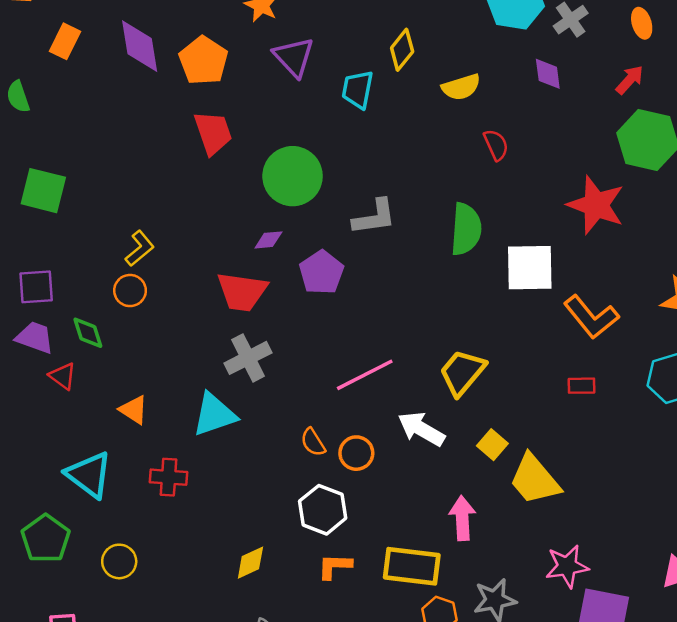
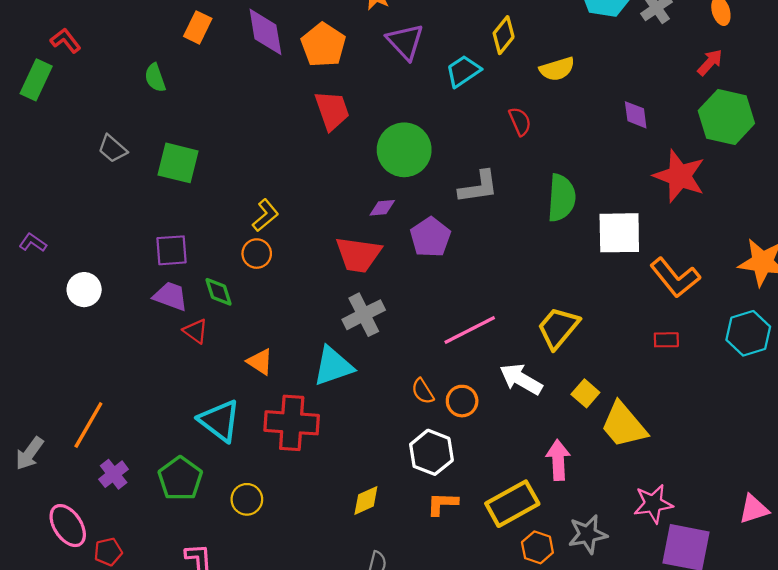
purple diamond: (548, 74) -> (636, 115), moved
cyan trapezoid: (358, 89) -> (463, 71), turned 45
red semicircle: (496, 145) -> (520, 121), moved
red cross: (169, 477) -> (292, 423), size x1.6
yellow rectangle: (412, 566) -> (512, 504), turned -36

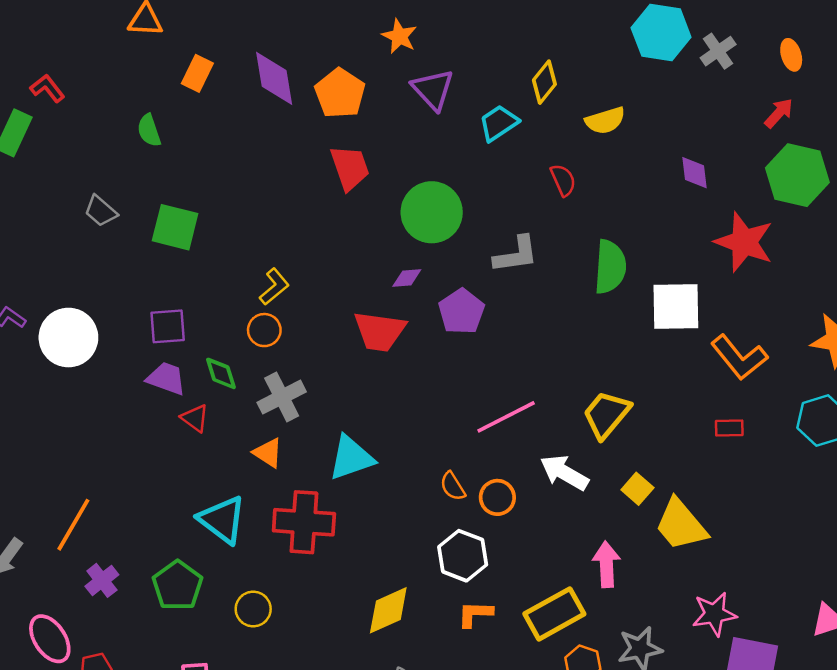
white circle: (84, 290) -> (68, 338), moved, size x1.5
gray cross: (364, 315) -> (282, 397), moved
yellow diamond: (366, 500) -> (388, 610), size x1.4

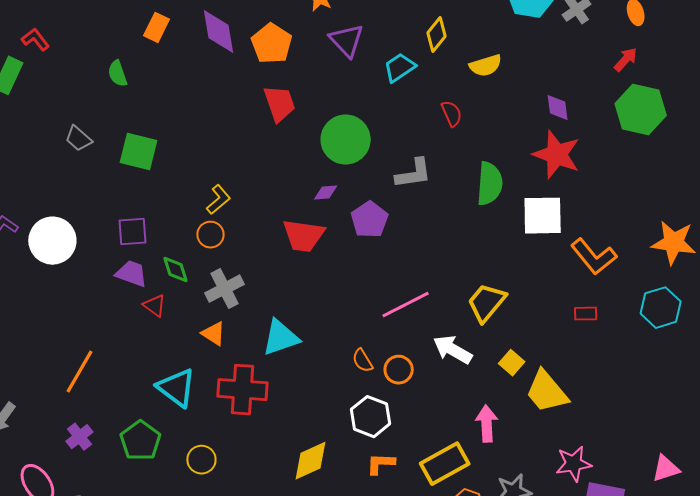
red star: (744, 242) -> (557, 155), moved
orange line: (73, 525) -> (79, 372), moved

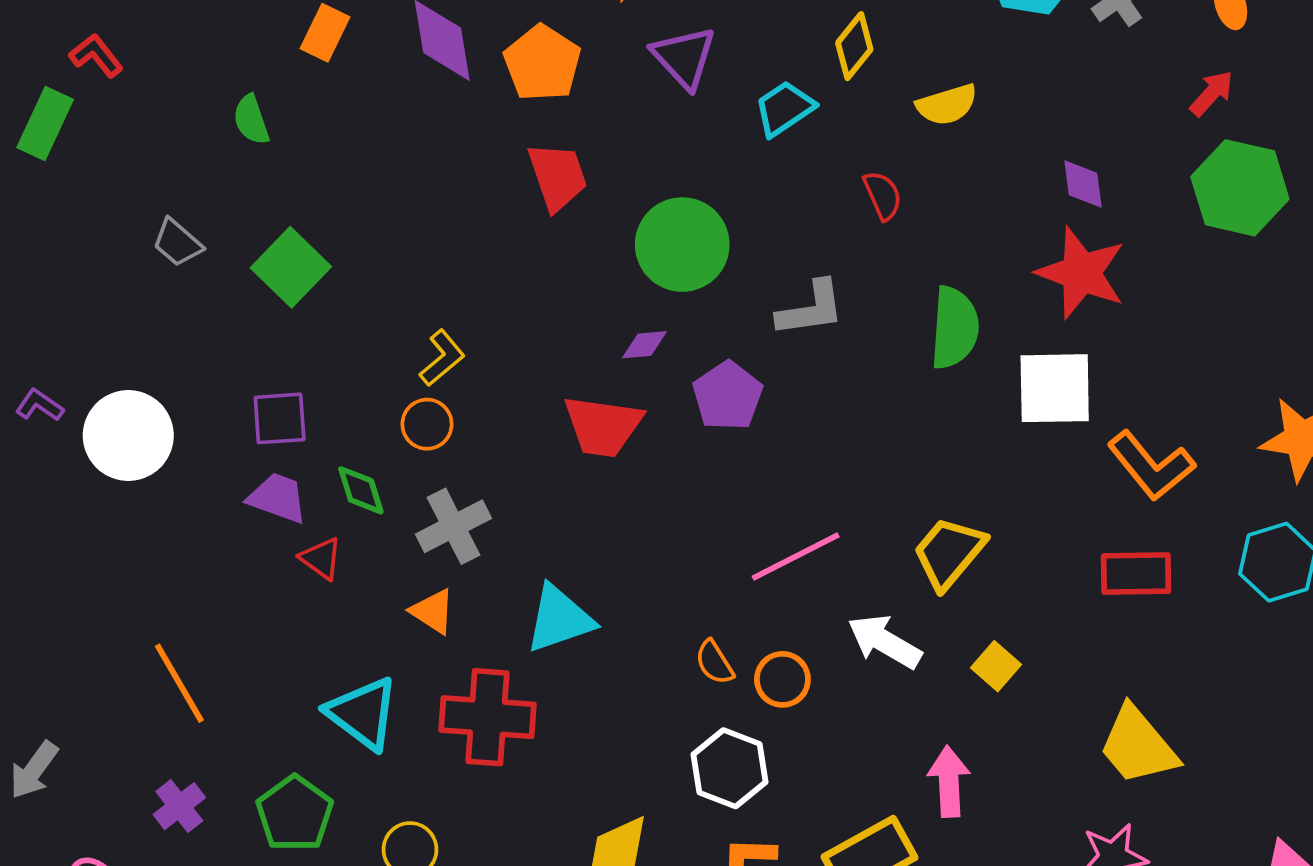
green square: (138, 152) -> (291, 267), turned 30
red rectangle: (586, 314) -> (1136, 574), size x1.6
orange line: (79, 372) -> (179, 683), turned -60
yellow trapezoid: (547, 392) -> (1138, 746), moved

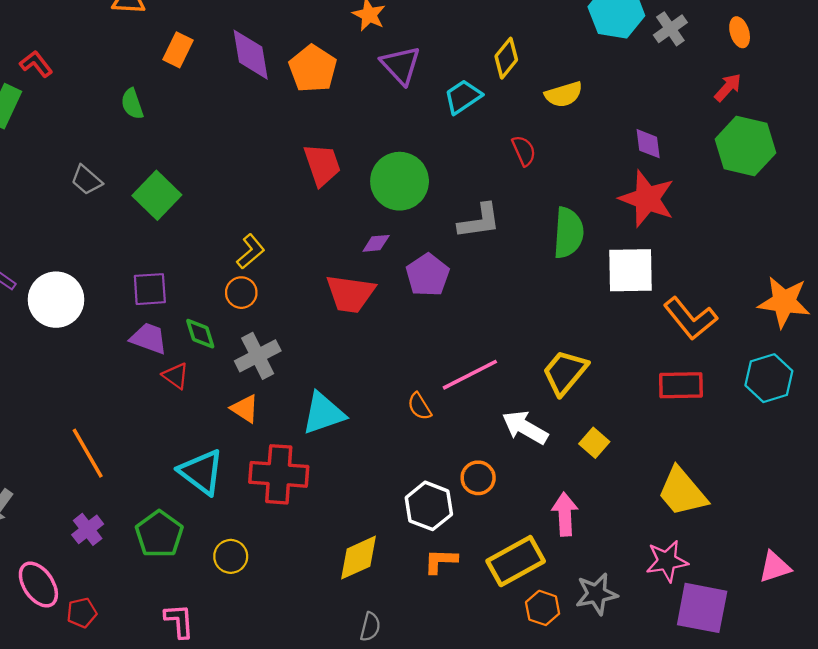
red trapezoid: (557, 176) -> (322, 165), moved
orange semicircle: (714, 662) -> (419, 406), moved
orange circle: (782, 679) -> (478, 478), moved

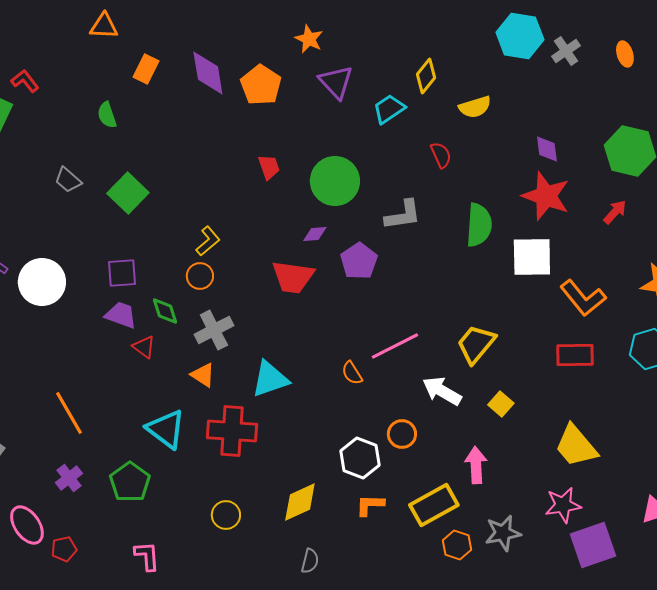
red arrow: (728, 87) -> (615, 212), moved
red trapezoid: (322, 165) -> (269, 167), size x0.7
yellow circle: (231, 556) -> (226, 515), moved
purple square: (702, 608) -> (593, 545), turned -30

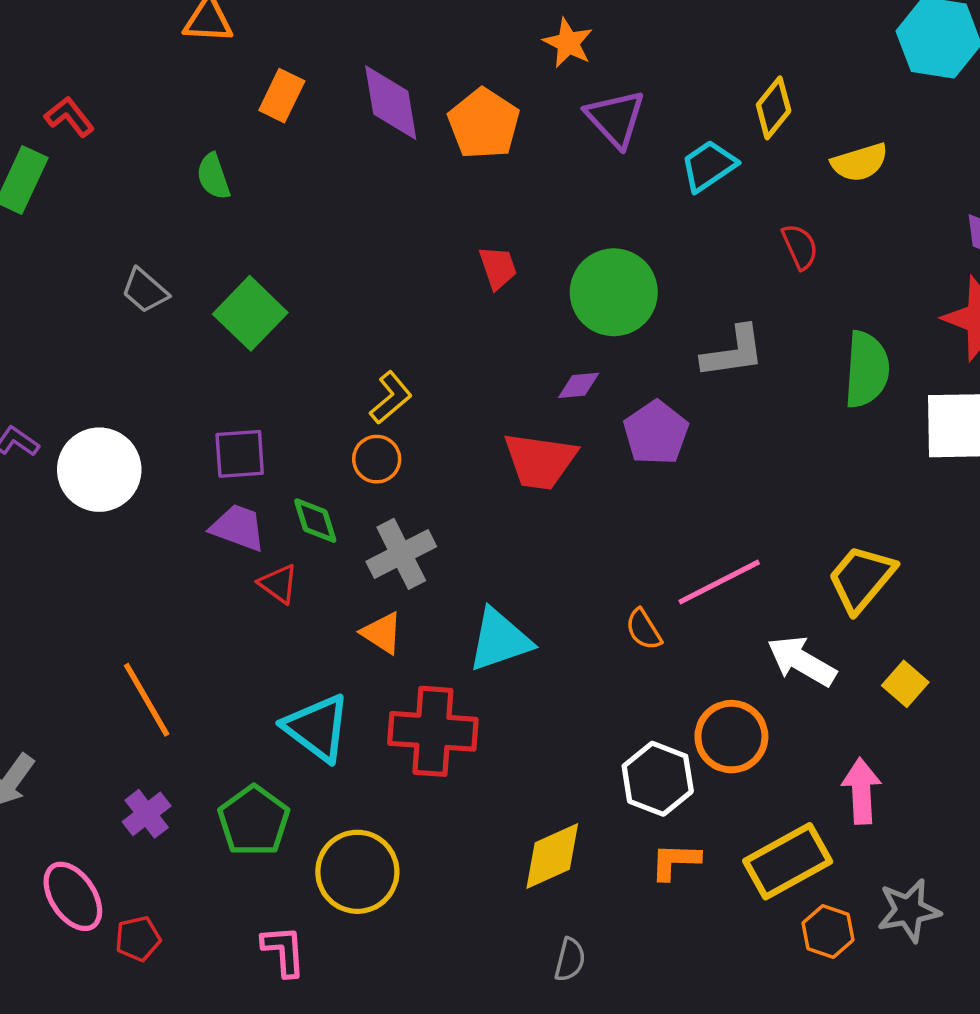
orange circle: (402, 434) -> (731, 737), size x1.4
yellow circle: (226, 515) -> (357, 872), moved, size x1.6

